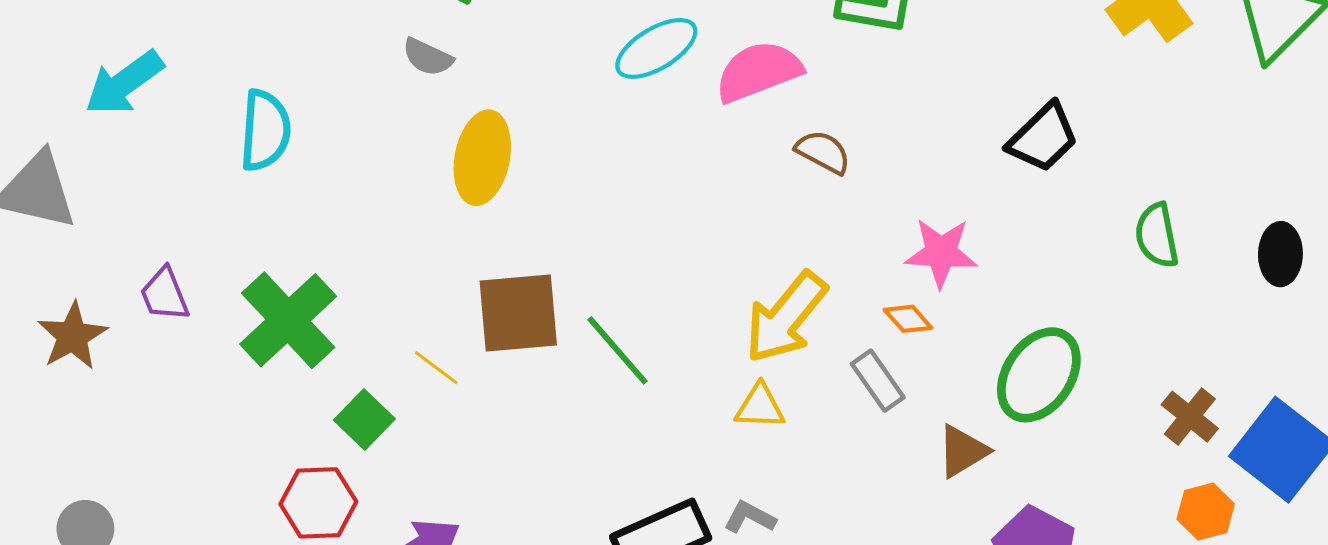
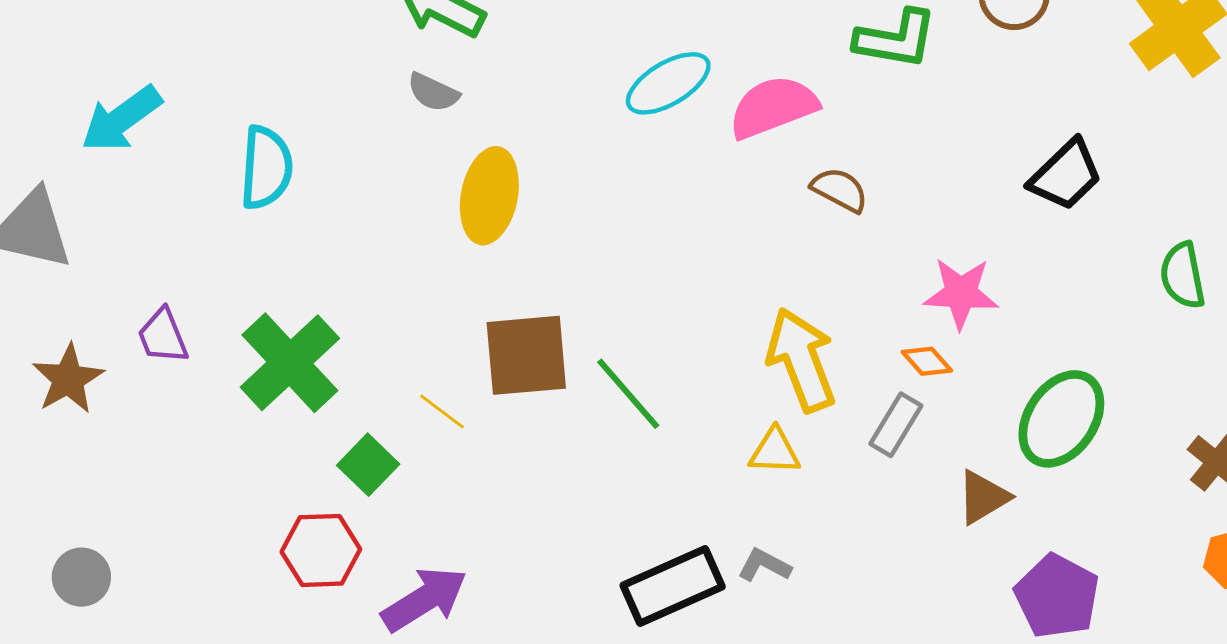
yellow arrow: (786, 317) -> (801, 360), turned 120
gray rectangle: (878, 381) -> (896, 425), turned 66

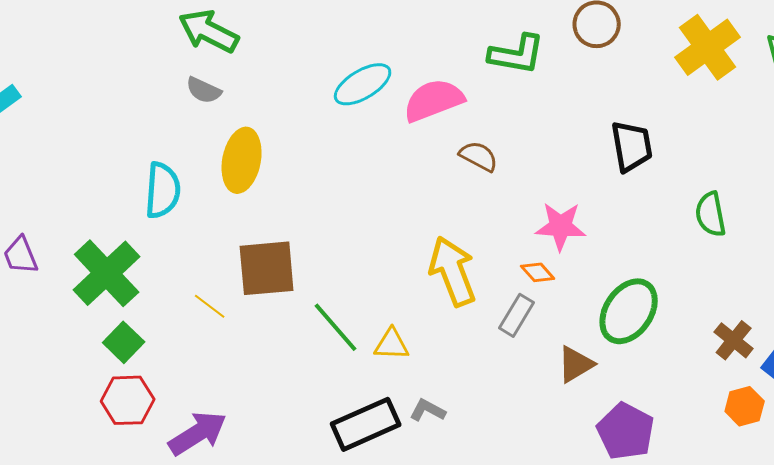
cyan semicircle: (266, 168) -> (163, 190), moved
black trapezoid: (1066, 175) -> (632, 146), turned -56
green line: (628, 394) -> (336, 327), moved
yellow triangle: (775, 451) -> (392, 344), moved
green square: (368, 465) -> (124, 342), moved

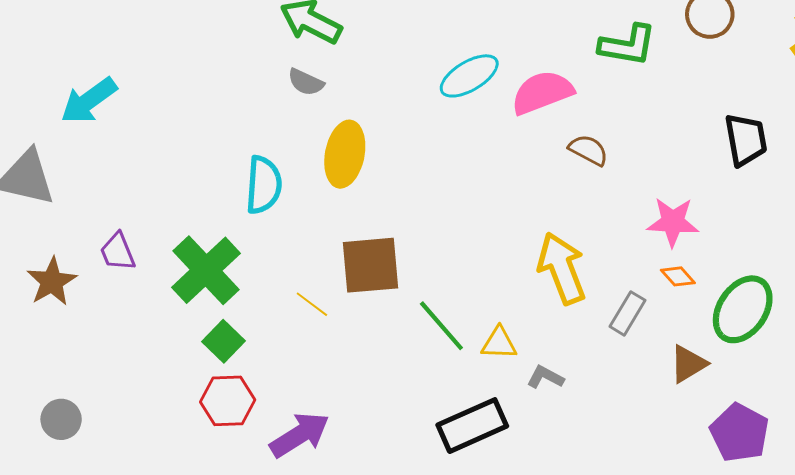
orange diamond: (538, 272) -> (678, 276), moved
gray L-shape: (428, 410) -> (545, 377), moved

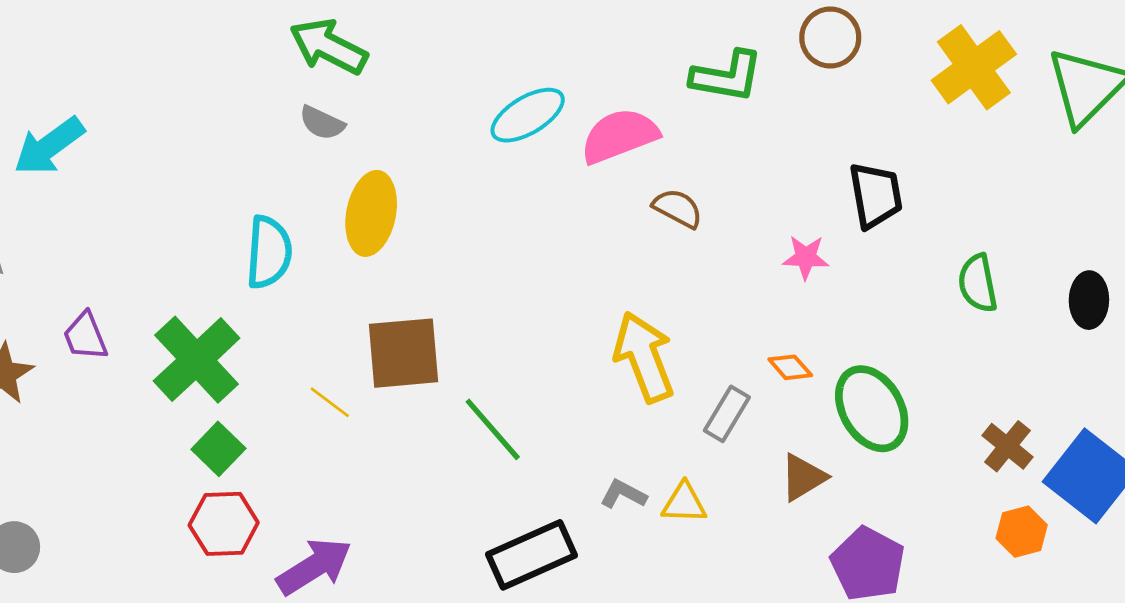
pink star: (673, 222) -> (806, 257), moved, size x0.7
green ellipse: (743, 309) -> (872, 409), turned -64
yellow triangle: (499, 343) -> (684, 503), moved

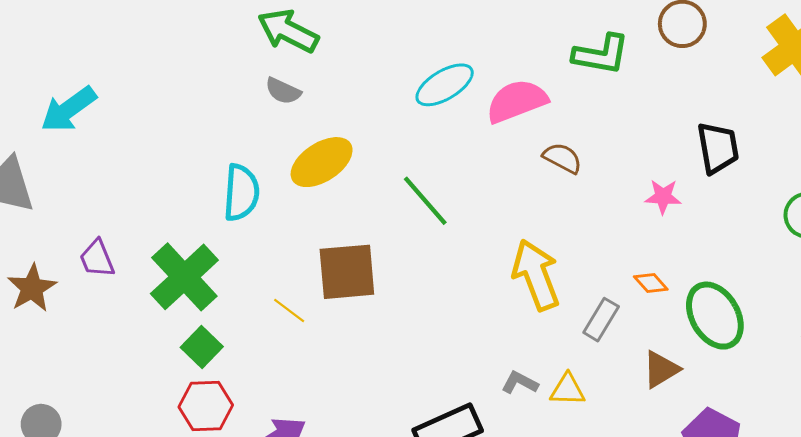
yellow ellipse: (371, 213) -> (322, 162), turned 46
green line: (493, 429) -> (425, 201), moved

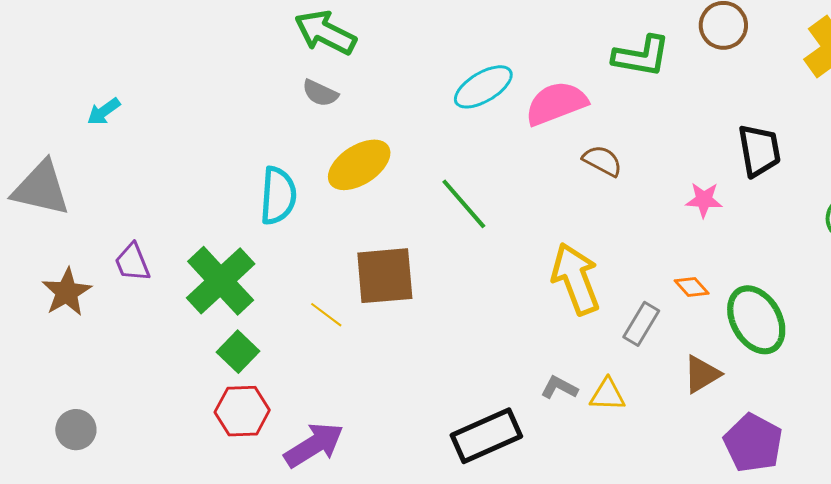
cyan arrow: (69, 109) -> (104, 112), size x0.6

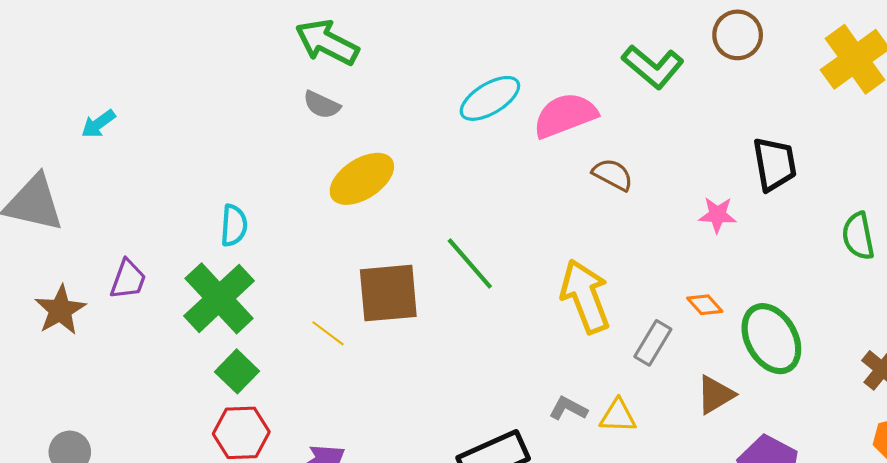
green L-shape: (641, 56) -> (653, 67), turned 30
cyan semicircle: (278, 196) -> (234, 225), moved, size x0.7
green line: (464, 204) -> (470, 263), moved
purple trapezoid: (132, 262) -> (128, 279), turned -138

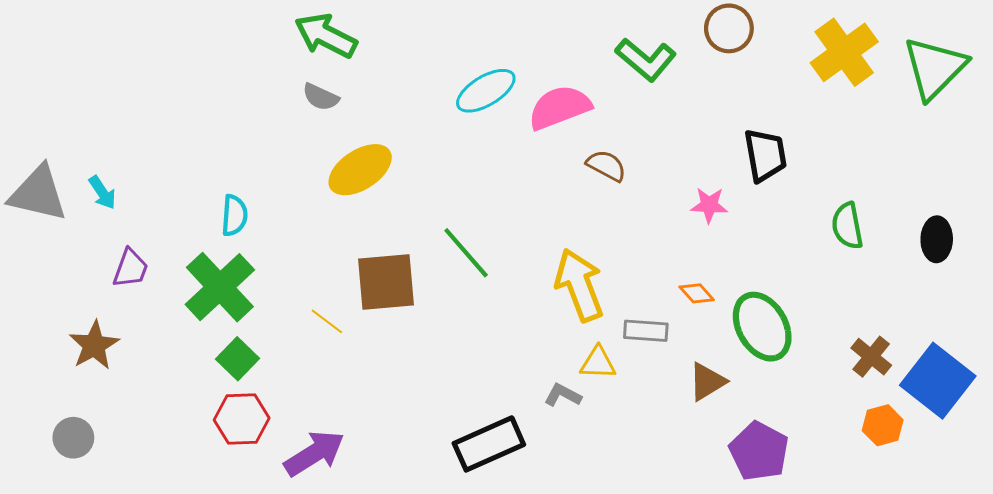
cyan arrow: (98, 124) -> (102, 193), moved, turned -88
brown star: (60, 310) -> (94, 345), moved
gray rectangle: (653, 343) -> (646, 331), turned 63
yellow triangle: (618, 416) -> (598, 363), moved

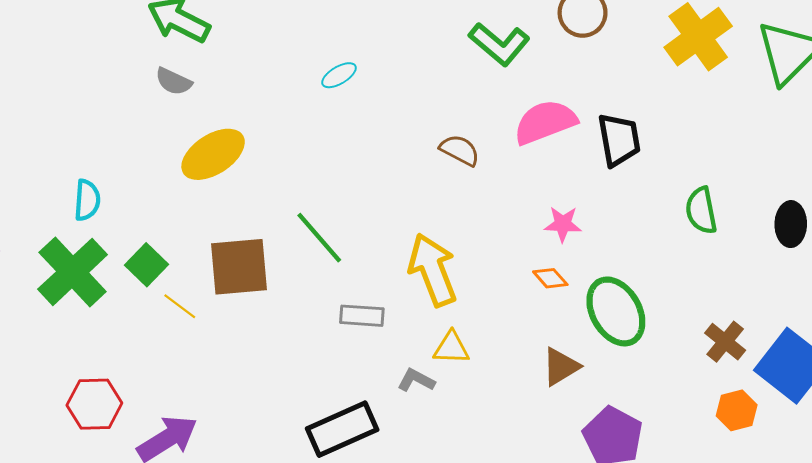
cyan ellipse: (486, 91) -> (339, 75), size x0.6
pink semicircle: (560, 107) -> (545, 122), moved
pink star: (709, 205) -> (563, 224), moved
gray rectangle: (646, 331) -> (362, 316), moved
green square: (238, 359) -> (146, 265), moved

